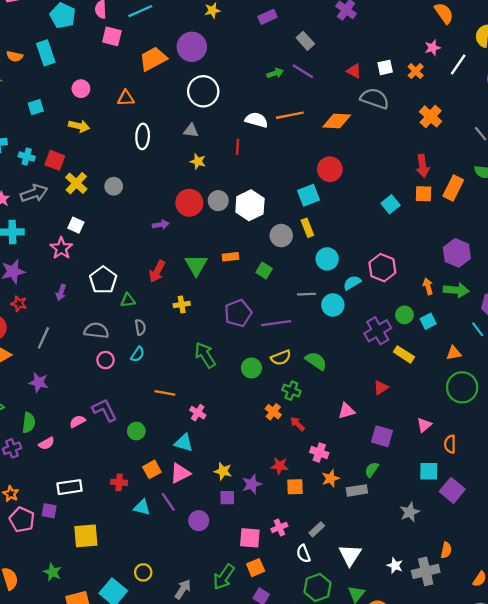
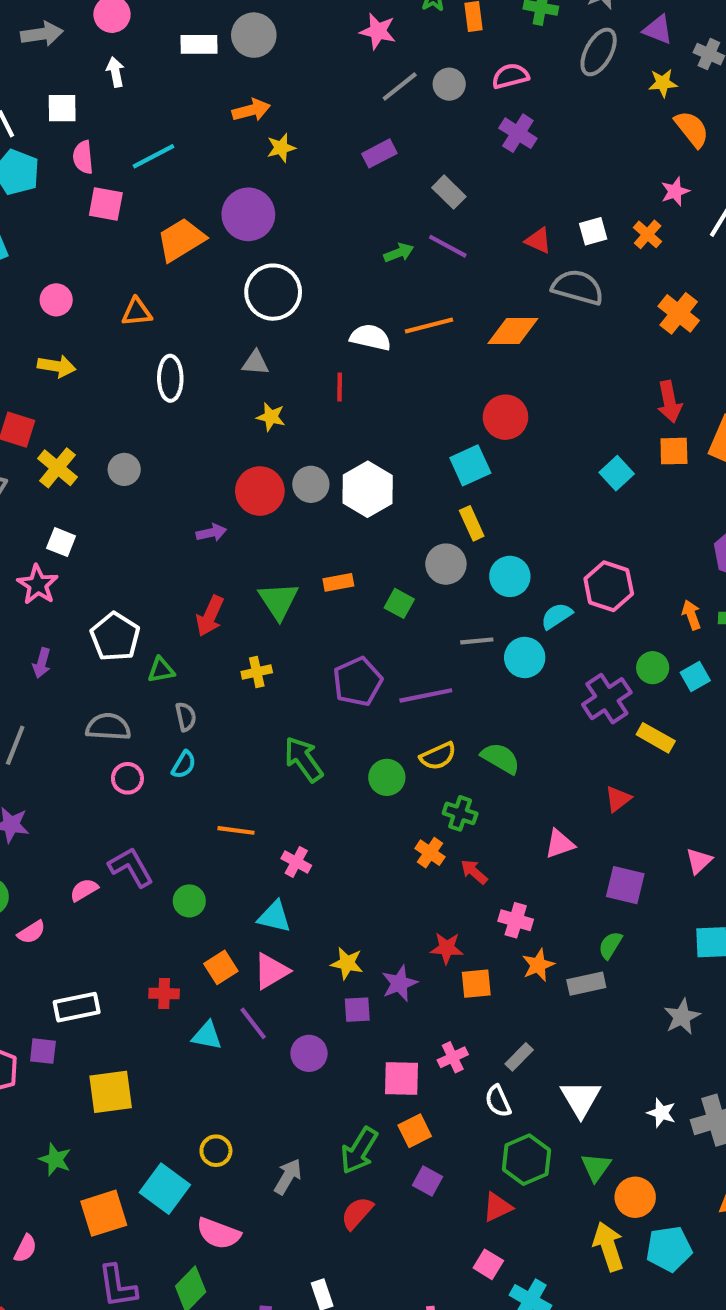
gray circle: (281, 236) -> (446, 564), moved

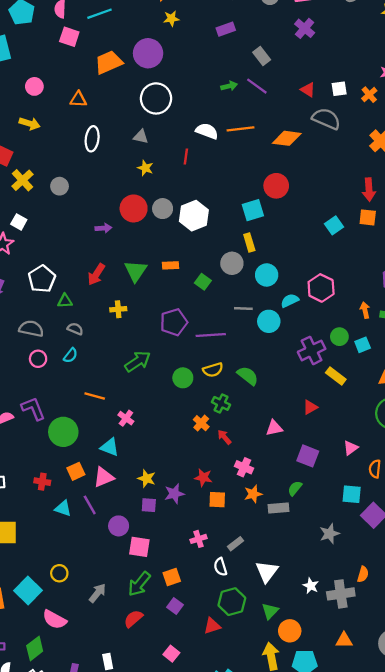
gray semicircle: (186, 717) -> (75, 329), turned -63
green arrow: (303, 759) -> (138, 361), turned 84
green circle: (189, 901) -> (63, 432), size x1.6
pink square: (402, 1079) -> (139, 547), moved
pink square: (488, 1264) -> (171, 654), moved

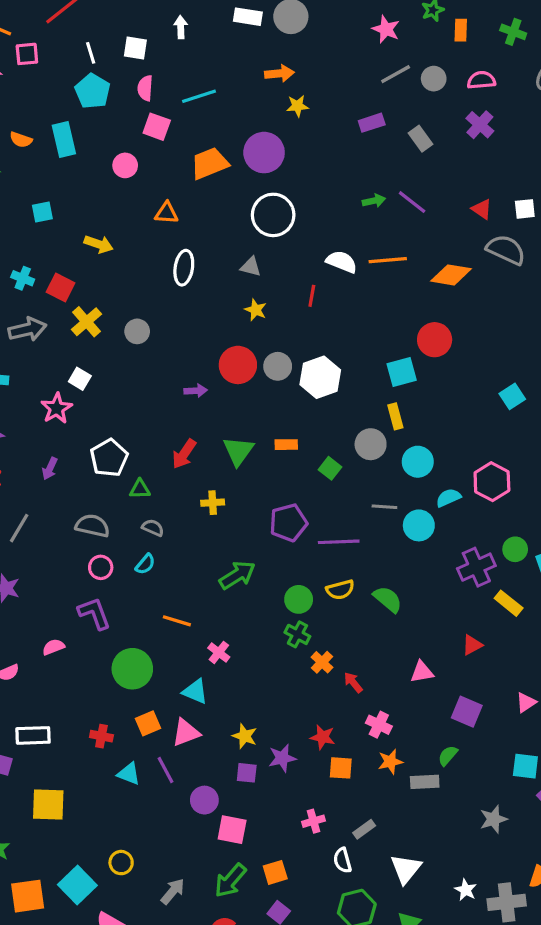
gray rectangle: (262, 56) -> (421, 139), moved
pink circle: (34, 86) -> (125, 165), moved
green cross: (221, 403) -> (297, 634), moved
purple L-shape: (33, 409) -> (94, 613), moved

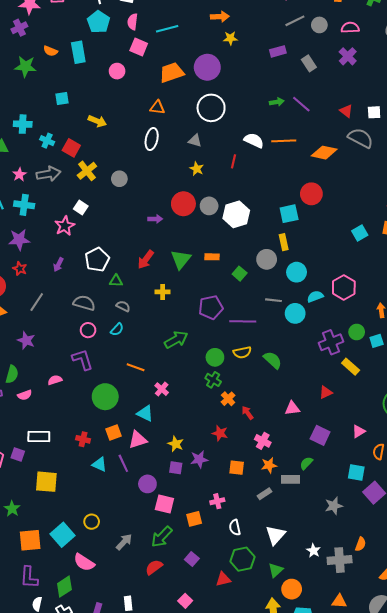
orange triangle: (167, 213) -> (157, 108), moved
red star: (323, 737) -> (220, 433), moved
gray rectangle: (364, 829) -> (264, 494), moved
orange square: (275, 872) -> (194, 519), moved

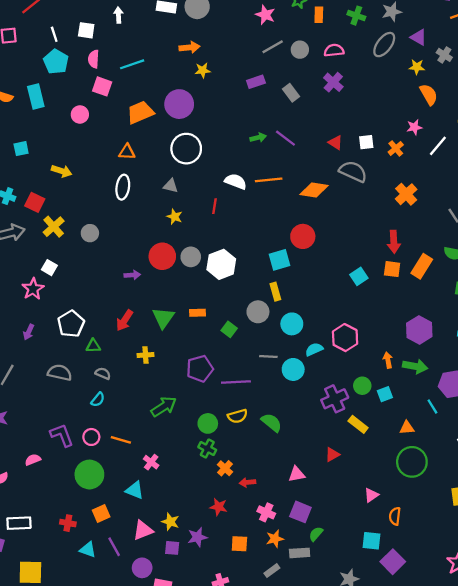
pink circle: (88, 330) -> (91, 437), moved
red arrow: (248, 413) -> (248, 482), turned -56
purple square: (320, 435) -> (300, 512), moved
pink triangle: (138, 440) -> (143, 530), moved

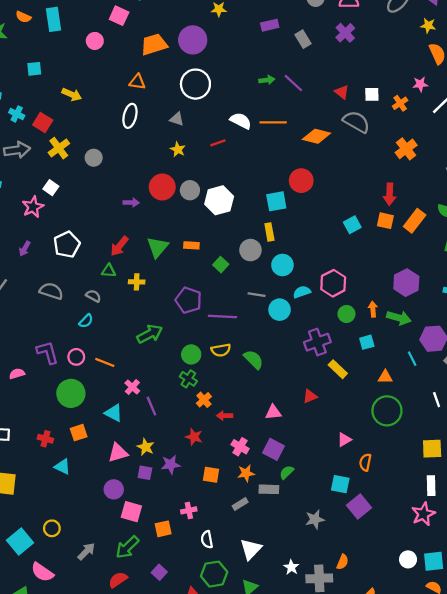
red line: (215, 206) -> (218, 143), turned 56
green triangle: (93, 346) -> (109, 271), moved
purple pentagon: (200, 369) -> (188, 300), turned 30
green circle: (362, 386) -> (346, 314), moved
purple line: (114, 547) -> (151, 406), moved

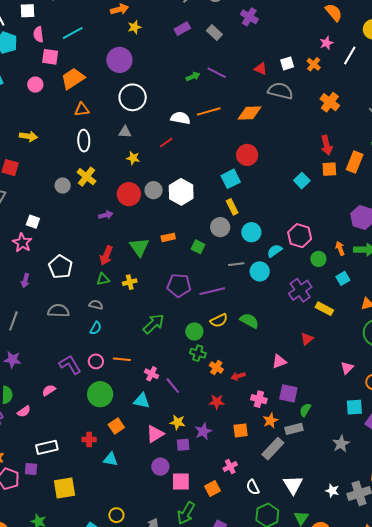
orange trapezoid: (154, 44) -> (73, 79), moved
yellow cross: (59, 148) -> (87, 177), moved
gray rectangle: (240, 504) -> (273, 449), size x1.6

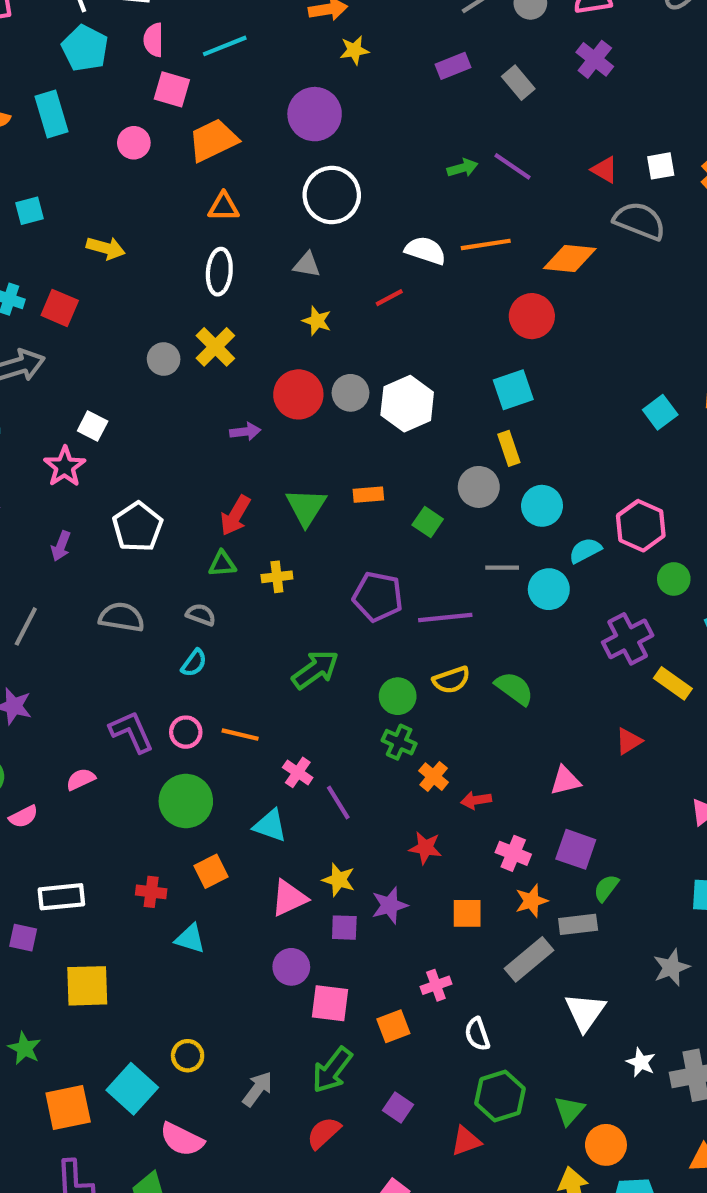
red circle: (247, 155) -> (532, 316), moved
white triangle: (293, 485) -> (585, 1012), moved

